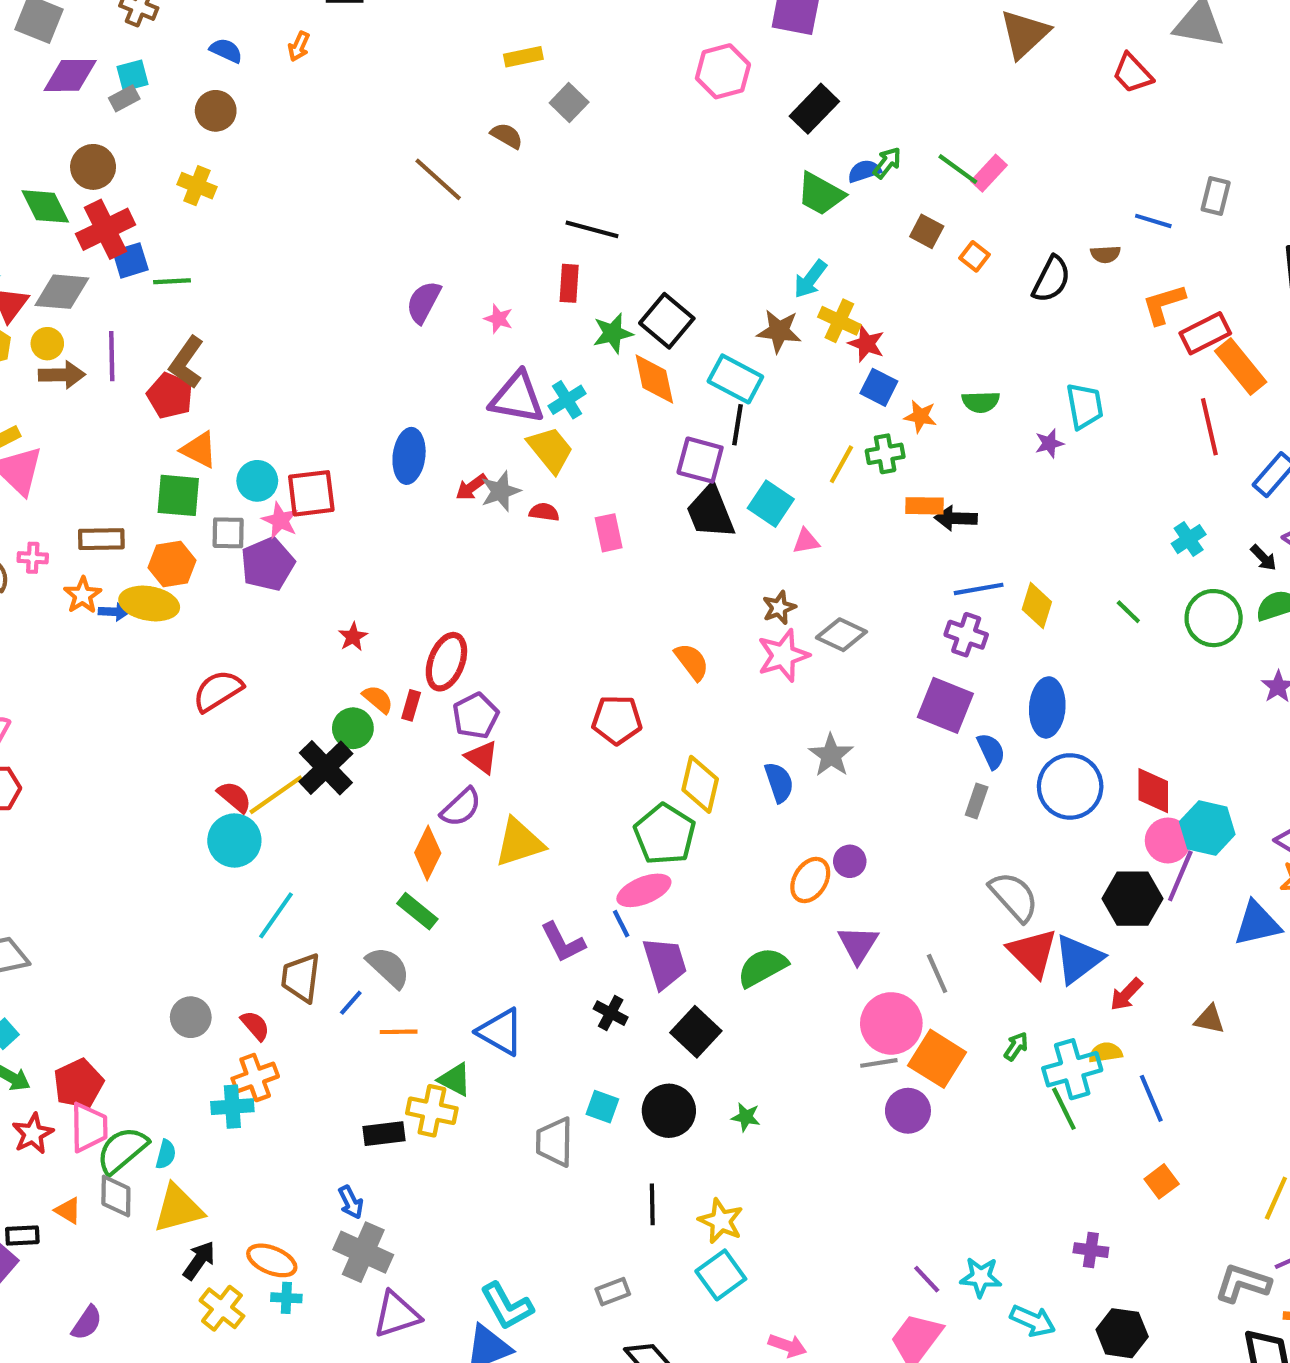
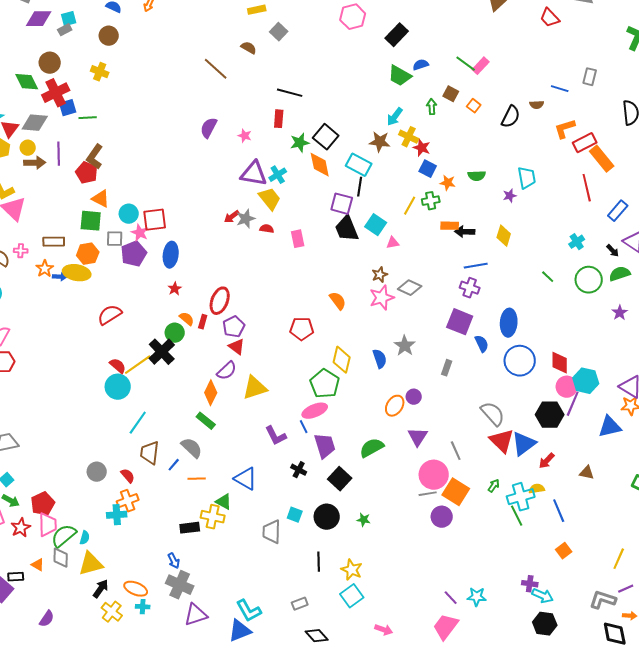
green arrow: (887, 163) -> (432, 107), moved, turned -42
blue ellipse: (409, 456) -> (171, 255), moved
yellow diamond: (1037, 606) -> (504, 236), moved
gray rectangle: (977, 801) -> (447, 368), moved
cyan arrow: (1033, 1321) -> (543, 596), moved

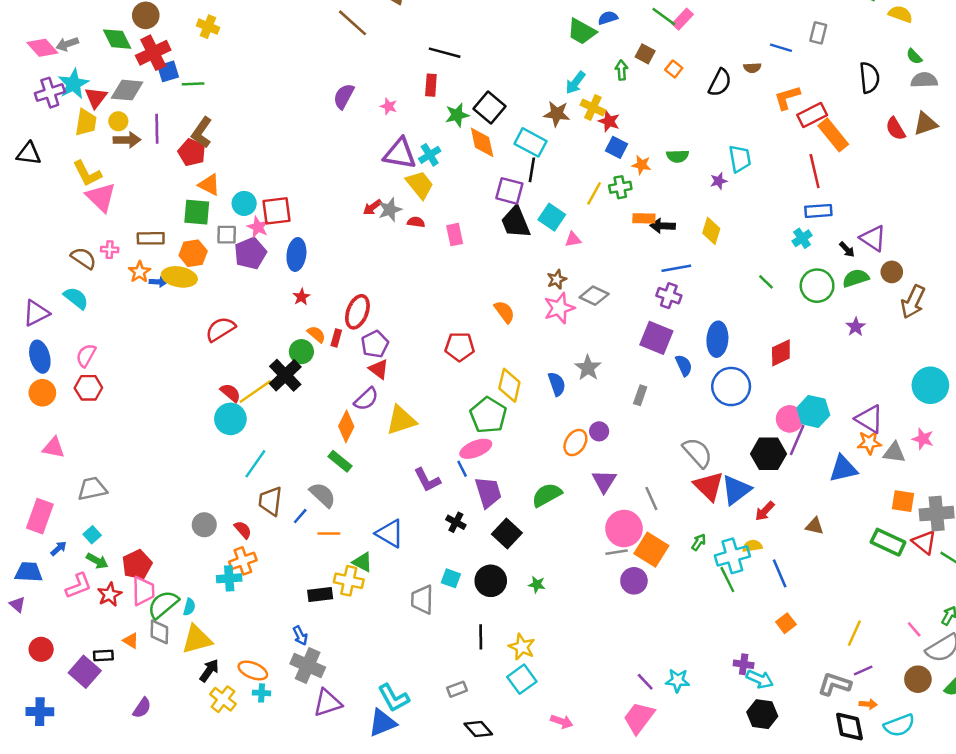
blue rectangle: (618, 211) -> (818, 211), moved, turned 45
red diamond: (560, 363) -> (781, 353), moved, turned 65

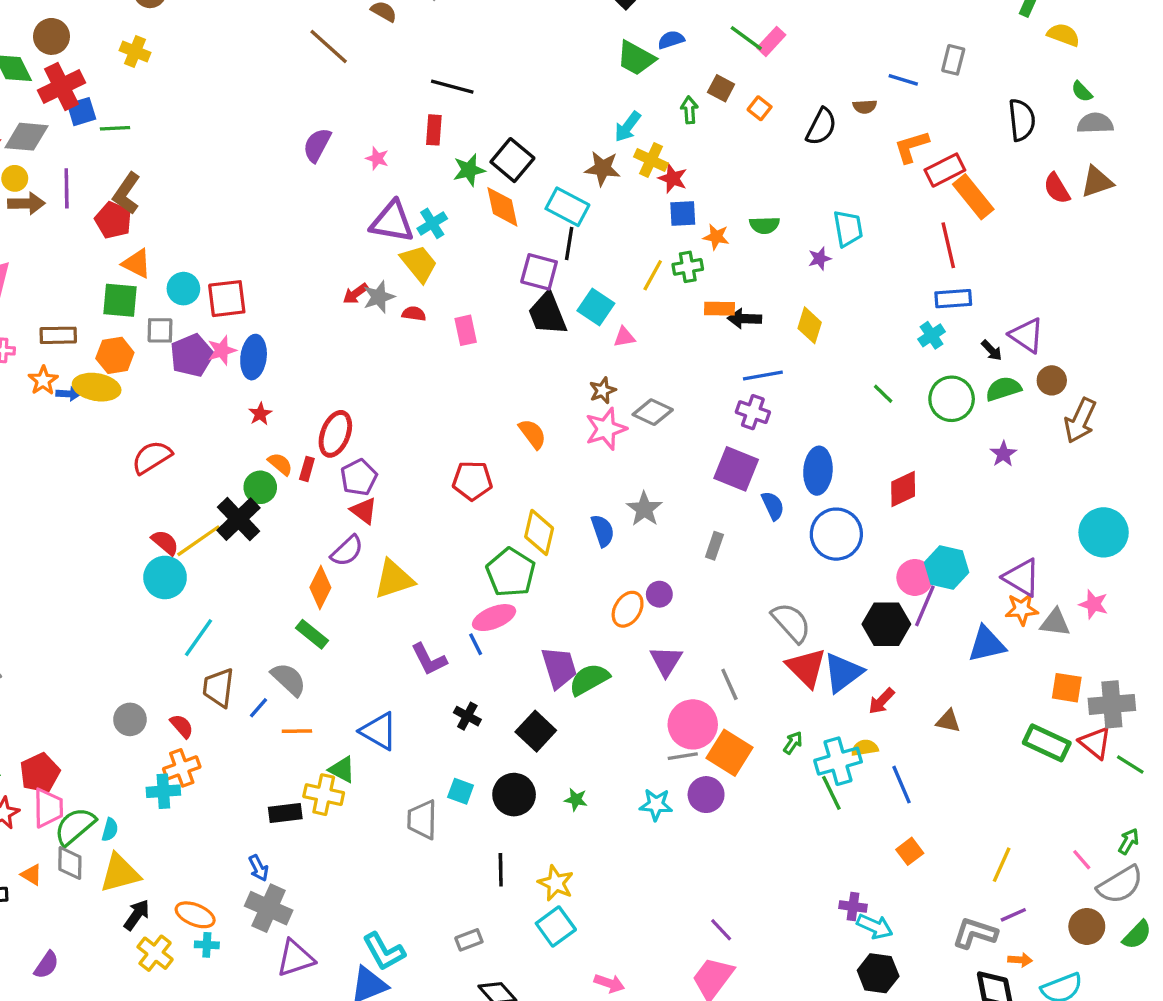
blue square: (617, 147) -> (683, 213), turned -30
pink star: (258, 227) -> (222, 350), moved, turned 30
purple trapezoid: (488, 492) -> (559, 668), moved
cyan star: (678, 680) -> (656, 805), moved

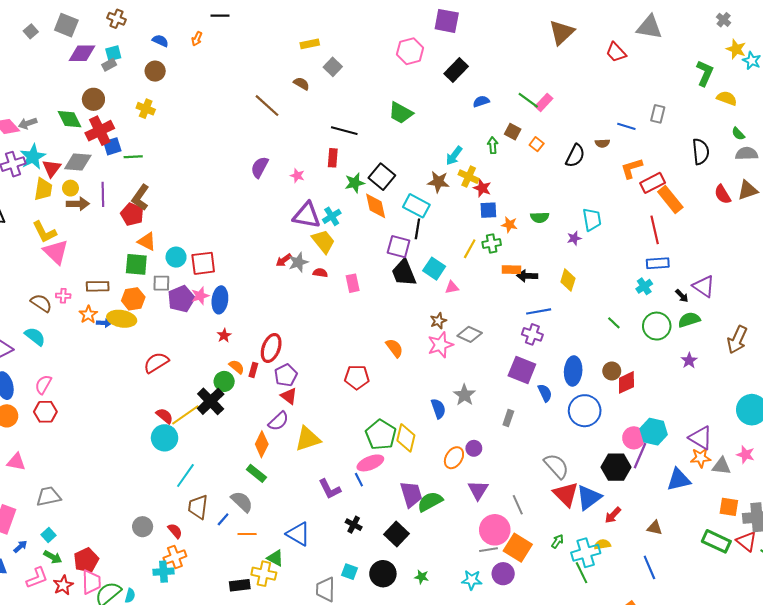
green trapezoid: (636, 58) -> (401, 113), moved
brown circle: (1052, 380) -> (612, 371), moved
yellow diamond: (539, 532) -> (406, 438), moved
blue line: (901, 785) -> (649, 567), moved

